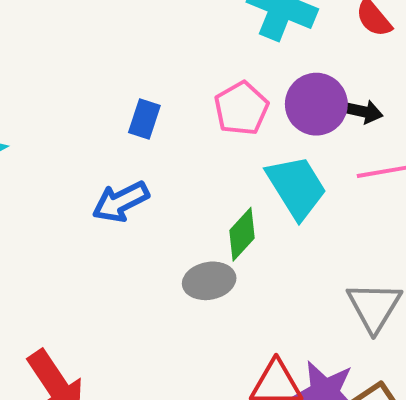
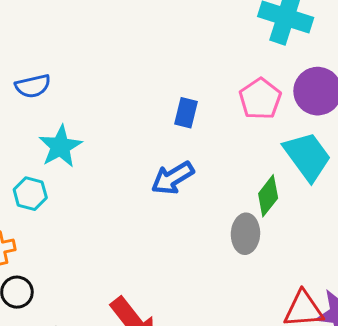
gray ellipse: (209, 281) -> (245, 234), turned -72

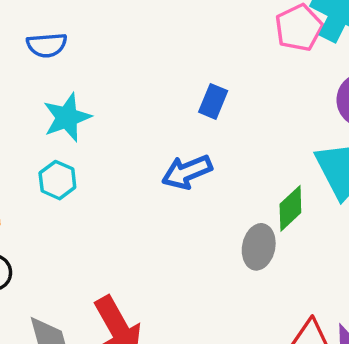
pink pentagon: (260, 99) -> (299, 28), moved
cyan hexagon: (30, 194) -> (57, 180), moved

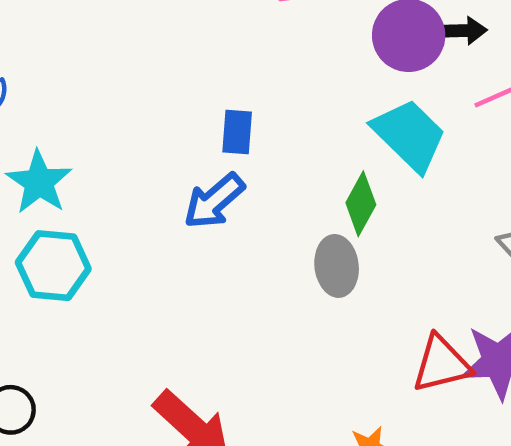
blue rectangle: (213, 101) -> (237, 132), moved
cyan hexagon: (57, 180) -> (53, 266), size x1.4

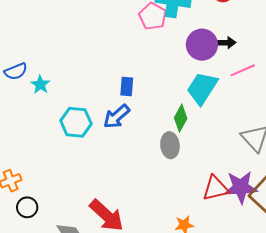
cyan trapezoid: (409, 135) -> (202, 88), turned -102
cyan star: (39, 182) -> (40, 85), moved, size x0.7
cyan hexagon: (53, 266) -> (76, 122), moved

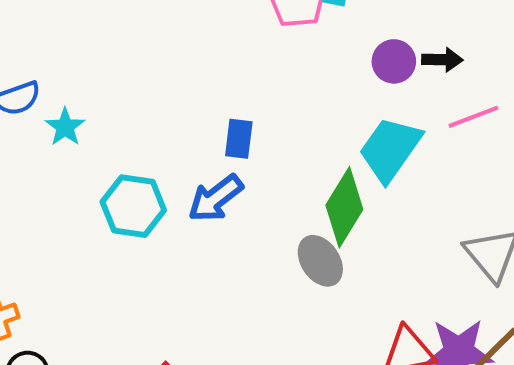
purple circle: (202, 45) -> (394, 61), size x0.7
green diamond: (181, 118) -> (344, 207), size x1.4
gray ellipse: (170, 145) -> (320, 261), turned -30

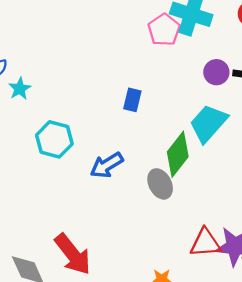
blue rectangle: (239, 139) -> (132, 100), moved
blue arrow: (216, 198) -> (107, 165), moved

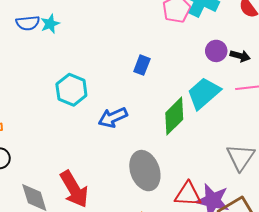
cyan star: (20, 89) -> (50, 24), moved
gray ellipse: (160, 184) -> (145, 171), moved, size x1.5

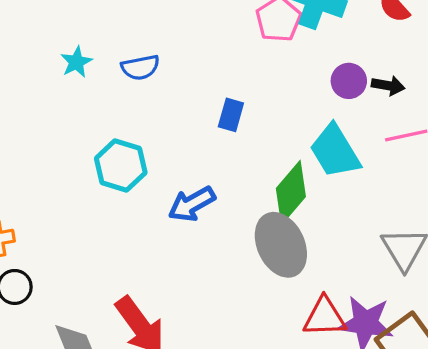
blue semicircle: (28, 23) -> (140, 67), moved
cyan trapezoid: (204, 93) -> (335, 151), turned -75
gray ellipse: (145, 171) -> (281, 245), moved

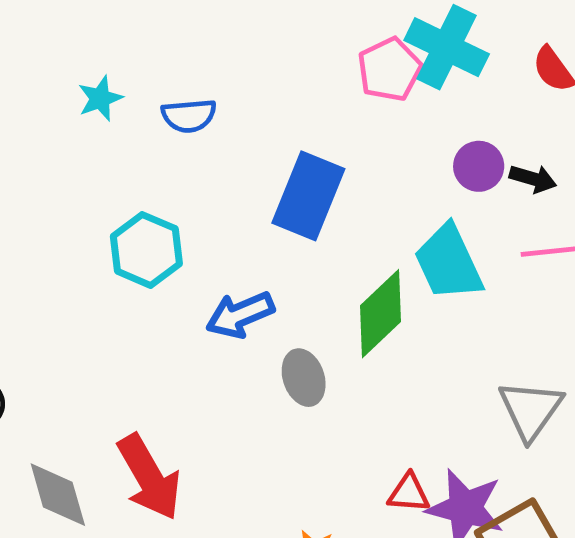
blue rectangle: (231, 115) -> (308, 196), size x1.8
gray ellipse: (281, 245) -> (304, 378), moved, size x0.6
red triangle: (325, 317) -> (409, 493), size x0.7

